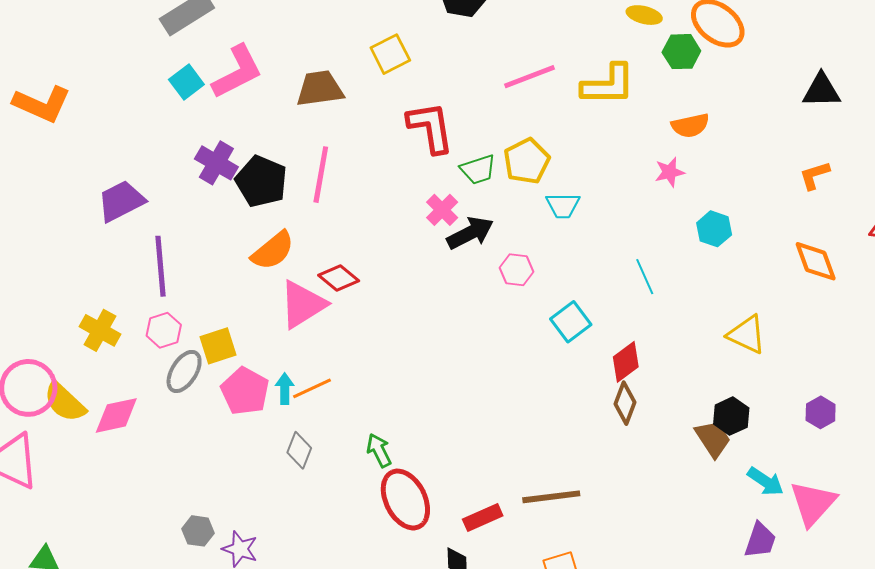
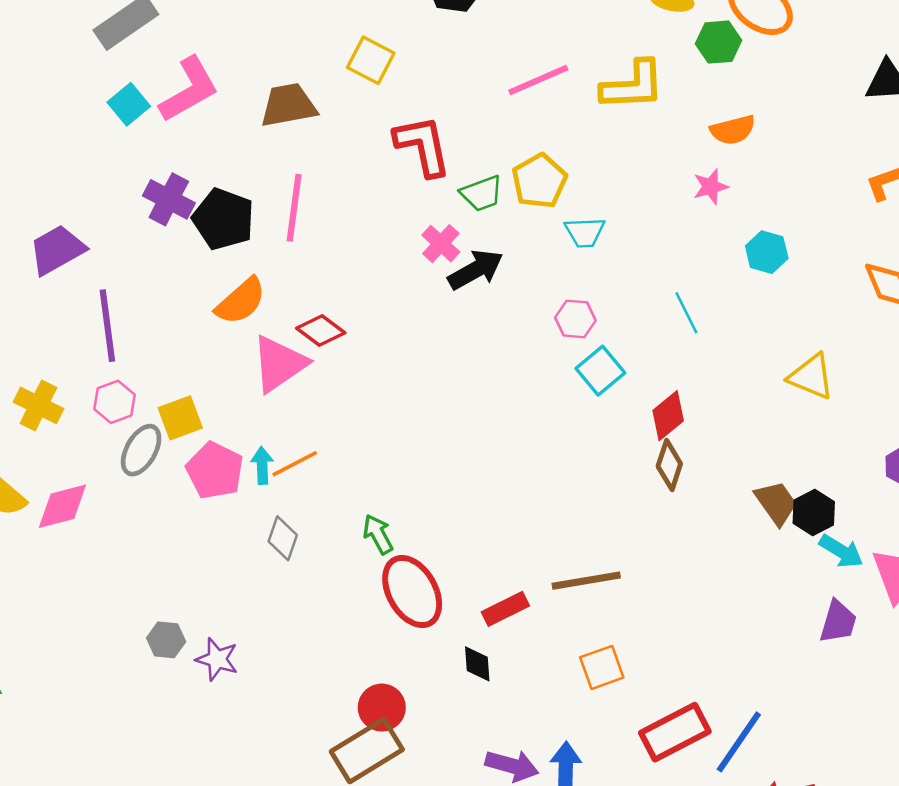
yellow square: (390, 54) -> (371, 60), turned -33
pink hexagon: (516, 270) -> (575, 319), moved
black hexagon: (731, 416) -> (814, 512), moved

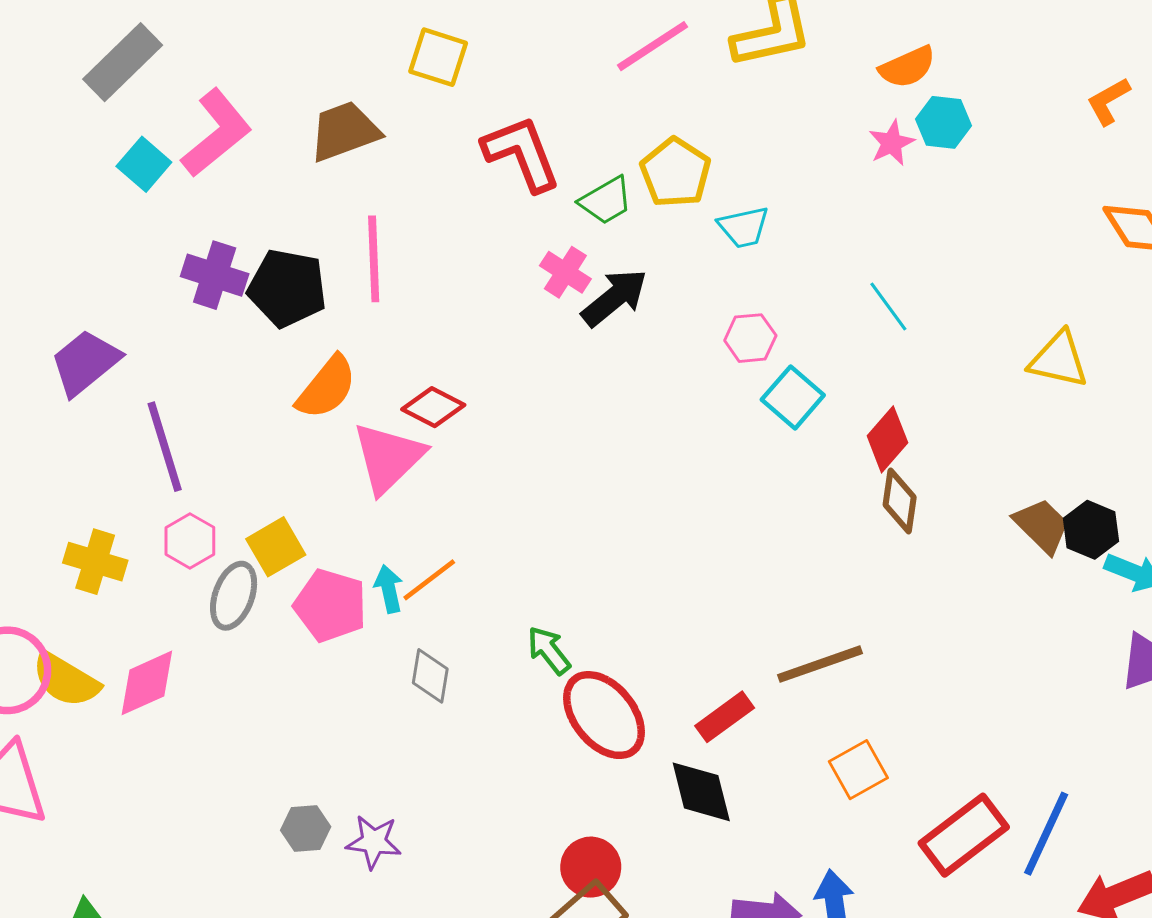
cyan hexagon: (767, 252) -> (944, 122), moved
black diamond: (477, 664) -> (701, 792), size x1.5

